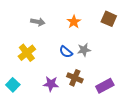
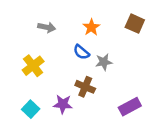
blue semicircle: (66, 52) -> (81, 52), moved
brown cross: (75, 78) -> (85, 87), moved
cyan square: (13, 85) -> (31, 109), moved

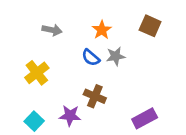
gray star: (104, 62) -> (116, 56), moved

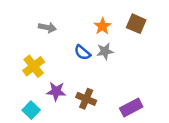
orange star: (102, 30) -> (102, 26), moved
brown cross: (95, 96) -> (86, 99), moved
purple star: (70, 116) -> (56, 91), moved

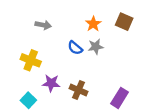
yellow cross: (34, 66) -> (31, 60), turned -30
purple rectangle: (131, 108) -> (120, 98), turned -30

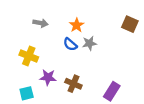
brown square: (124, 22) -> (130, 24), moved
orange star: (93, 24) -> (77, 25), moved
cyan square: (28, 100) -> (27, 93), turned 32

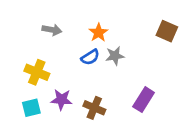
blue semicircle: (70, 44) -> (90, 57), turned -72
purple rectangle: (112, 91) -> (144, 100), moved
cyan square: (27, 93) -> (31, 108), moved

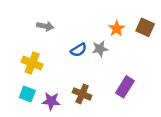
orange star: (98, 33) -> (117, 29), moved
purple star: (61, 100) -> (51, 101), moved
cyan square: (31, 108) -> (27, 94), turned 35

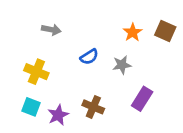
gray star: (100, 49) -> (122, 65), moved
purple star: (51, 101) -> (58, 115), turned -30

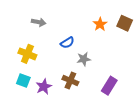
gray star: (122, 65) -> (84, 59), moved
purple rectangle: (142, 99) -> (109, 86), moved

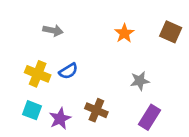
orange star: (100, 24) -> (124, 33), moved
blue semicircle: (67, 43) -> (68, 71), moved
gray star: (84, 59) -> (140, 81), moved

